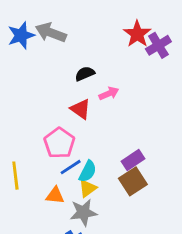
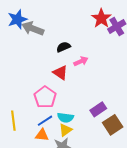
gray arrow: (51, 33) -> (33, 29), moved
blue line: (71, 167) -> (45, 121), moved
cyan semicircle: (88, 171) -> (66, 118), turned 70
brown square: (133, 181) -> (113, 125), moved

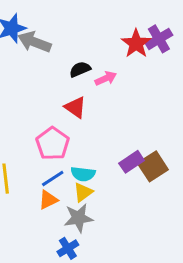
red star: (101, 18) -> (136, 43), moved
pink arrow: (81, 61) -> (106, 78), moved
brown square: (113, 125) -> (153, 166), moved
orange triangle: (42, 135) -> (48, 200), turned -32

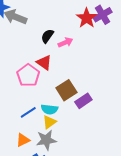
black semicircle: (80, 69) -> (47, 36), turned -32
pink pentagon: (53, 144) -> (28, 75), moved
brown square: (153, 166) -> (66, 90), moved
orange triangle: (48, 200) -> (23, 140), moved

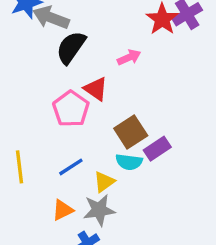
black semicircle: (47, 36) -> (71, 47), moved, size x1.5
cyan semicircle: (49, 109) -> (129, 162), moved

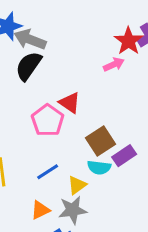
black semicircle: (71, 47) -> (29, 66), moved
pink arrow: (129, 57) -> (114, 64), moved

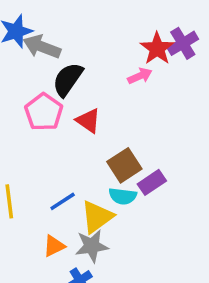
black semicircle: (29, 66) -> (68, 79), moved
pink pentagon: (48, 120) -> (44, 112), moved
yellow triangle: (77, 185) -> (97, 217), size x1.5

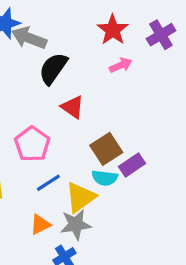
red star: (157, 48) -> (113, 30), moved
pink pentagon: (44, 112) -> (32, 144), moved

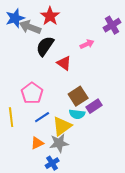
red star: (113, 30) -> (50, 16), moved
red triangle: (72, 107) -> (64, 63), moved

